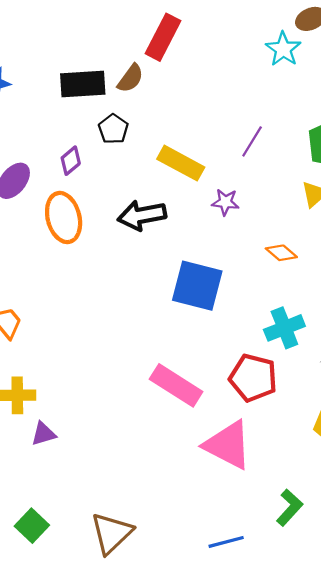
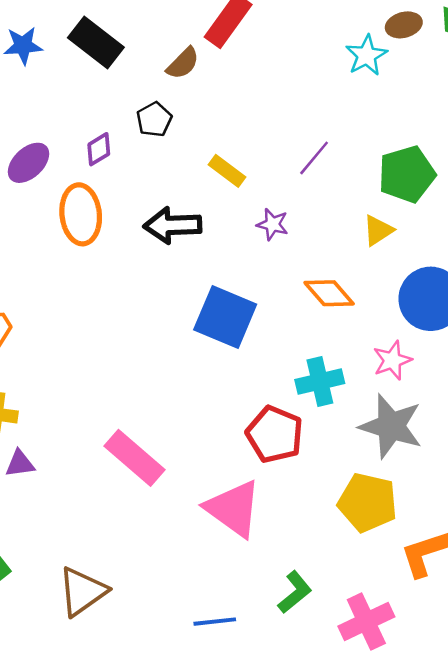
black rectangle: (83, 84) -> (96, 43), moved, turned 33
yellow rectangle: (181, 163) -> (227, 171), size x0.7
orange diamond: (281, 253) -> (329, 293), size x1.4
pink rectangle: (176, 385) -> (135, 458), moved

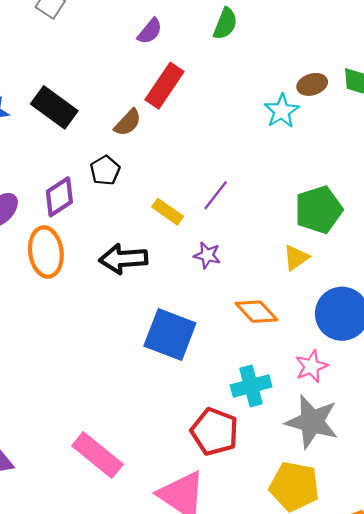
purple diamond: (99, 149) -> (59, 197), size x1.4
purple line: (314, 158) -> (216, 195), moved

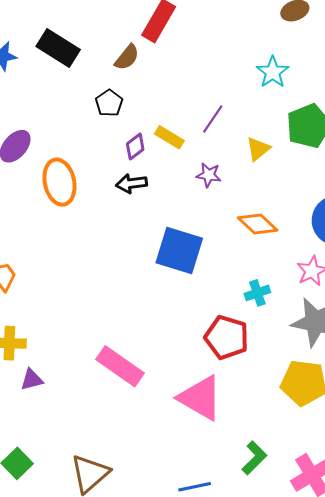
cyan star: (282, 111) -> (273, 72), moved
purple diamond: (59, 197) -> (135, 147), moved, size x0.7
yellow triangle: (296, 258) -> (258, 149), moved
black arrow: (123, 259) -> (131, 183), size x0.7
cyan cross: (251, 386) -> (257, 293), size x0.7

